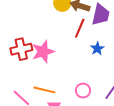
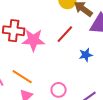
red line: (80, 28) -> (65, 34), moved

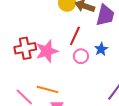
pink circle: (59, 90) -> (81, 56), moved

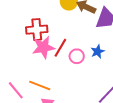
red line: (75, 36) -> (60, 48), moved
red cross: (25, 48) -> (37, 30), moved

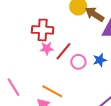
pink star: (43, 47) -> (47, 48), size x0.6
orange line: (40, 85) -> (52, 91), moved

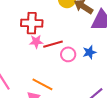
red line: (63, 51) -> (53, 44), turned 36

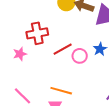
pink star: (36, 42) -> (20, 54), moved

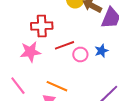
pink star: (20, 54) -> (30, 52), moved, size x1.5

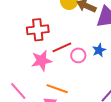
pink star: (30, 52) -> (42, 61), moved

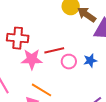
red cross: (38, 30) -> (18, 38), moved

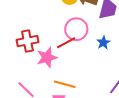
pink circle: (69, 62) -> (76, 29), moved, size x1.5

